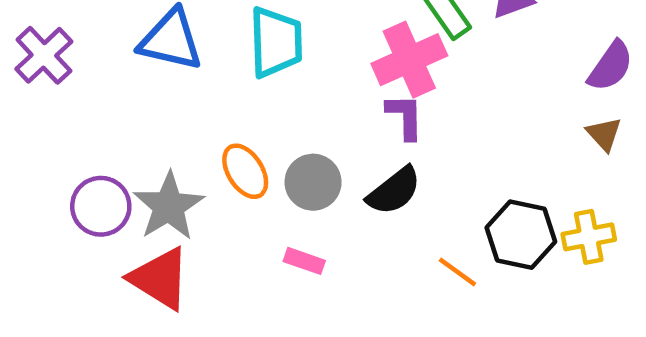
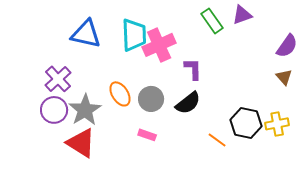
purple cross: (44, 55) -> (58, 79), moved
pink cross: (409, 60) -> (159, 45), moved

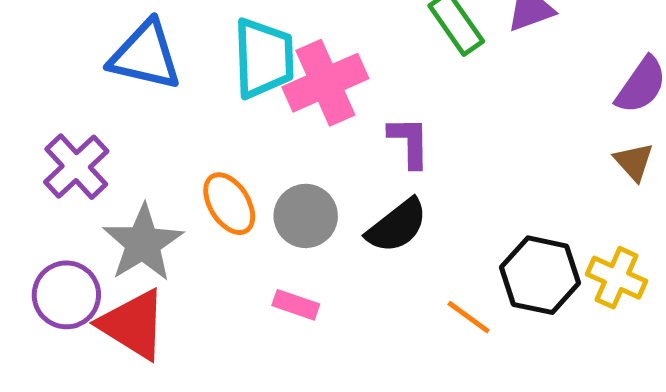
purple circle: (54, 110) -> (66, 295), moved
yellow cross: (277, 124) -> (617, 278), turned 35

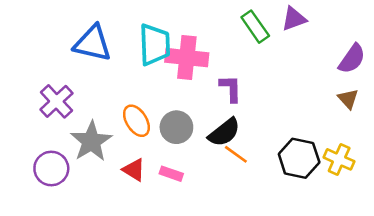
pink cross: (325, 83) -> (187, 58), turned 30
orange line: (469, 317) -> (236, 154), moved
red triangle: (133, 325) -> (134, 170), moved, size x0.6

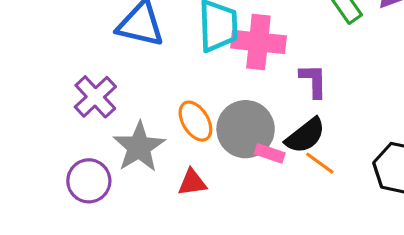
gray circle: (176, 127) -> (246, 129), size x1.4
red triangle: (134, 170) -> (192, 182), turned -40
pink rectangle: (171, 174) -> (270, 153), moved

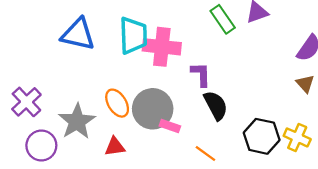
purple cross: (95, 97) -> (26, 102), moved
black semicircle: (305, 136) -> (216, 105), moved, turned -80
orange line: (320, 163) -> (205, 154), moved

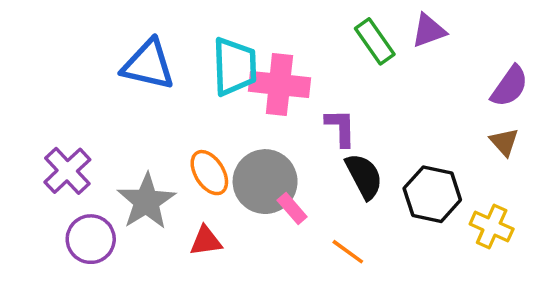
pink rectangle: (170, 126) -> (292, 209), turned 30
black hexagon: (262, 136) -> (432, 194), moved

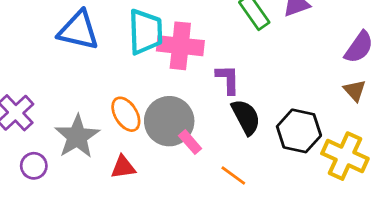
yellow cross: (492, 227) -> (345, 156), size x1.4
purple circle: (91, 239) -> (34, 166), size x0.7

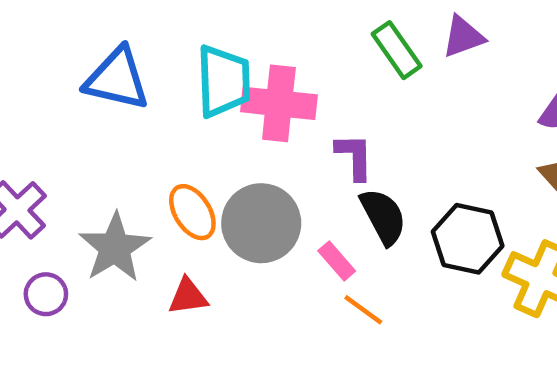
pink rectangle: (190, 142) -> (337, 261), moved

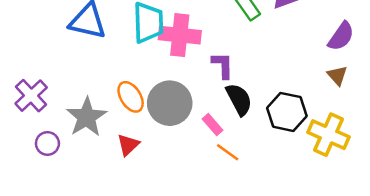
red triangle: (188, 296) -> (128, 145), turned -35

